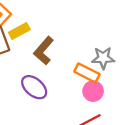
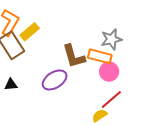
brown L-shape: (44, 51) -> (74, 56), moved, turned -44
purple ellipse: (34, 87) -> (55, 80), turned -60

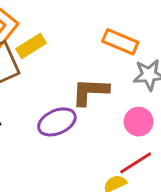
brown L-shape: (74, 56) -> (90, 92), turned 100
orange rectangle: (100, 56) -> (120, 42), moved

